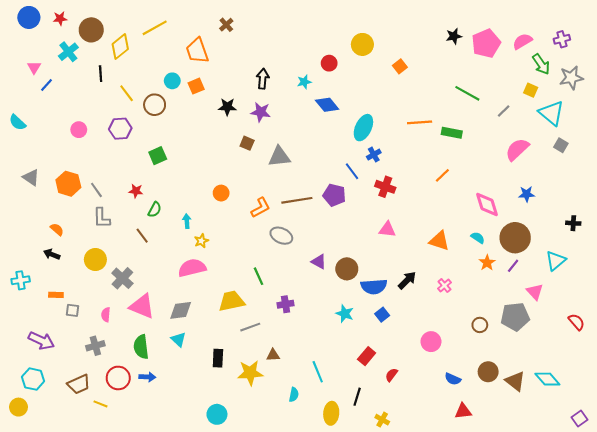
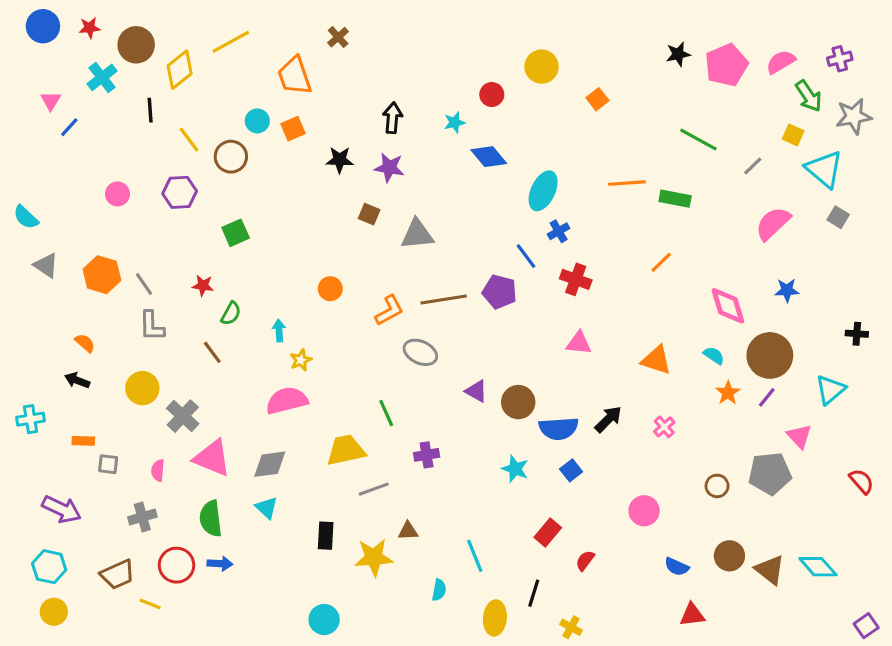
cyan semicircle: (17, 122) -> (26, 217), moved
yellow circle: (18, 407) -> (54, 612), moved

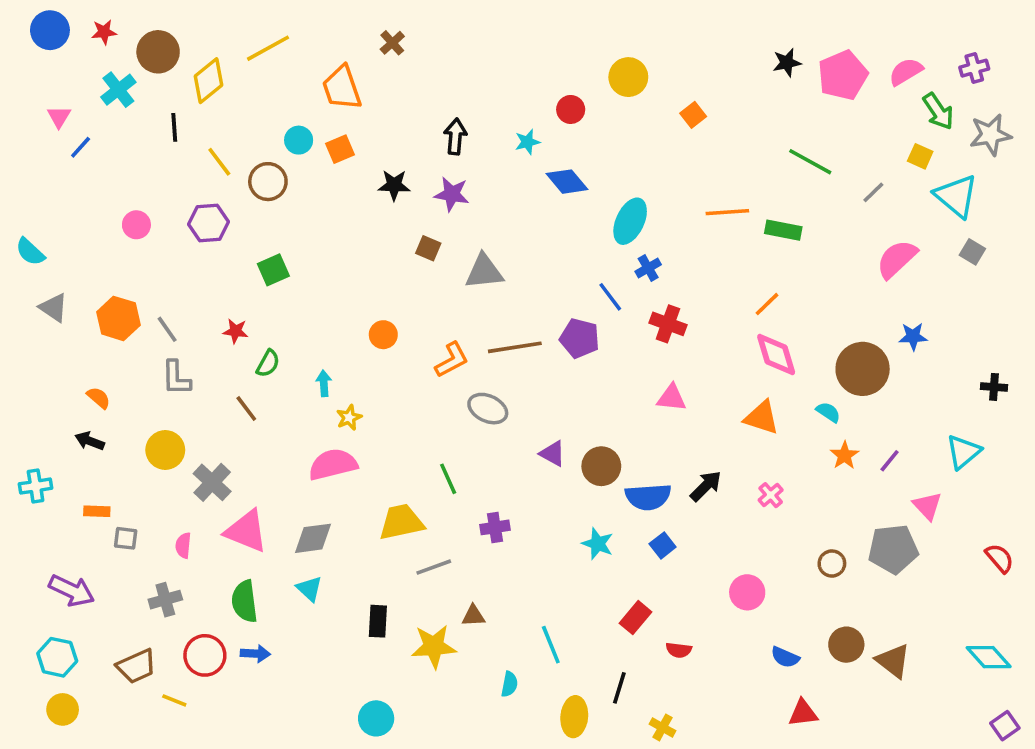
pink diamond: (728, 306) -> (776, 355), moved
brown circle: (770, 355) -> (863, 369), moved
red semicircle: (585, 560) -> (679, 650), turned -120
cyan diamond: (818, 567) -> (989, 657), moved

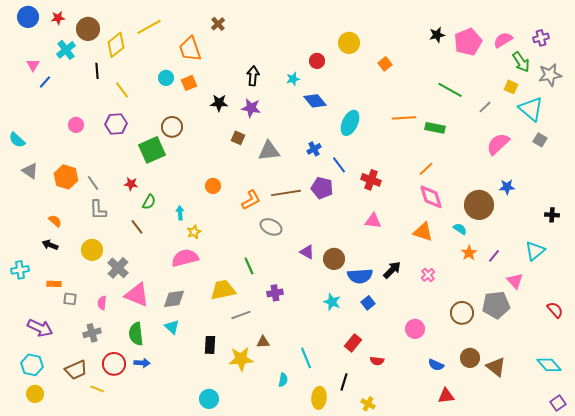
brown circle: (268, 182) -> (172, 127), moved
blue cross: (648, 268) -> (314, 149), moved
green square: (273, 270) -> (152, 150), size x1.5
brown circle: (832, 563) -> (462, 313), size x1.5

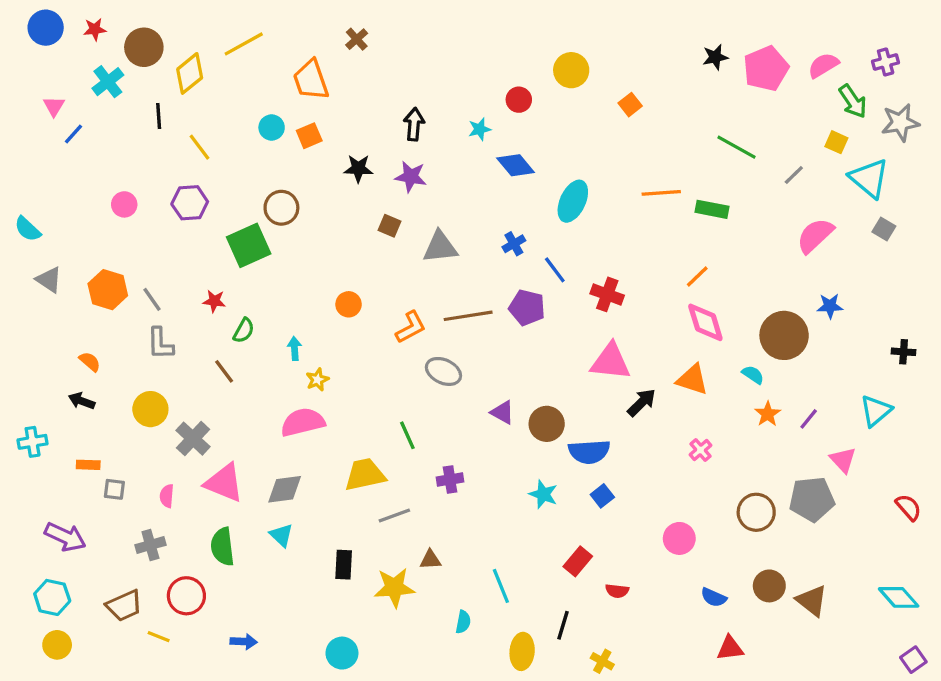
pink triangle: (373, 221) -> (610, 362), size x1.5
black arrow: (392, 270) -> (642, 403), moved
blue arrow: (142, 363) -> (244, 642), moved

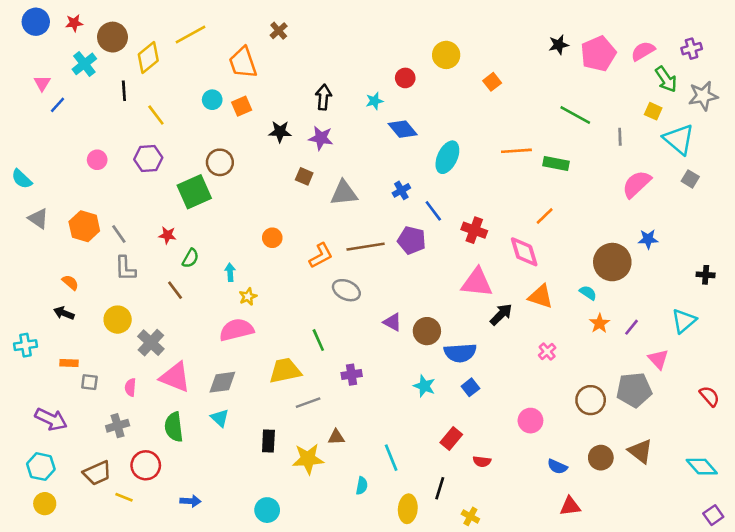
gray line: (794, 175) -> (620, 137), turned -48
pink diamond: (705, 322) -> (524, 252), moved
brown triangle: (812, 601) -> (640, 451), moved

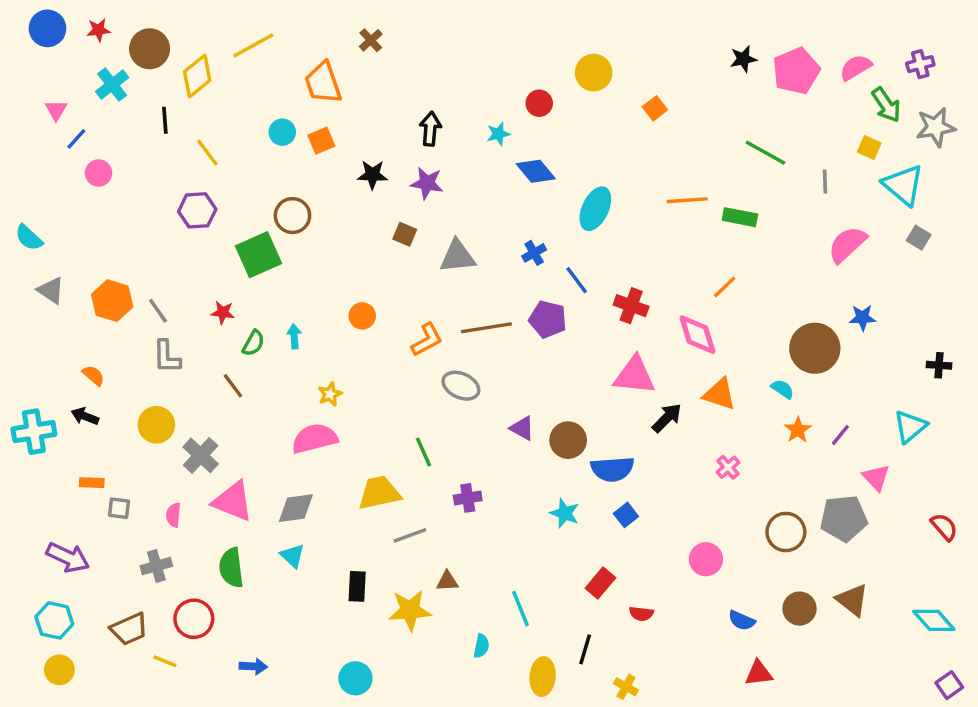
pink circle: (97, 160) -> (99, 173), moved
cyan arrow: (230, 272) -> (294, 336), moved
cyan cross: (26, 345) -> (34, 432), moved, size x1.4

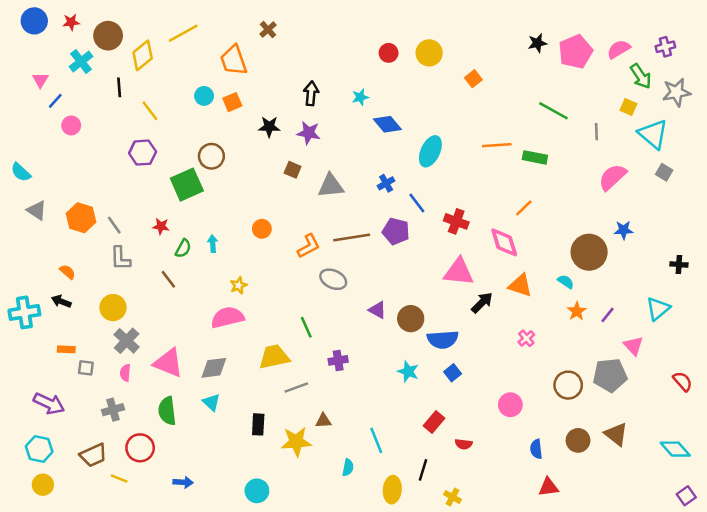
red circle: (539, 103) -> (389, 53), moved
gray cross: (201, 455) -> (127, 341), moved
blue semicircle: (742, 620) -> (536, 449), turned 60

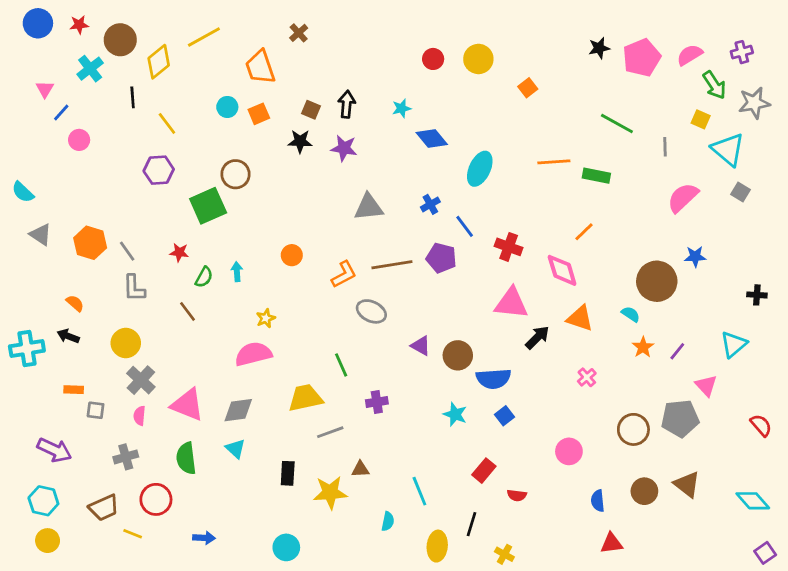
brown square: (293, 170) -> (311, 110), moved

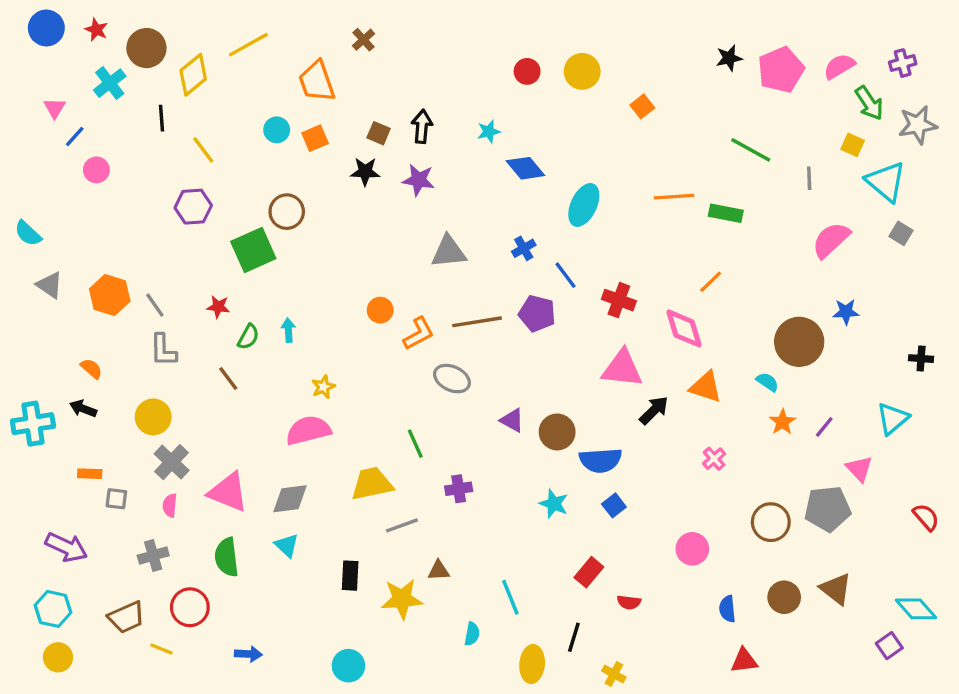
red star: (79, 25) -> (96, 30), turned 30
orange circle: (292, 255) -> (380, 310), moved
purple square: (765, 553) -> (889, 646), moved

